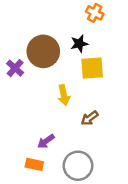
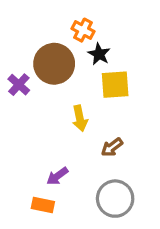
orange cross: (95, 13) -> (83, 30), moved
black star: (79, 44) -> (99, 54), turned -30
gray circle: (78, 166) -> (115, 199), moved

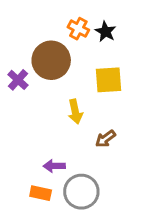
black star: (99, 54) -> (106, 32), moved
purple arrow: (57, 176) -> (54, 166), turned 35
gray circle: (115, 199) -> (81, 192), moved

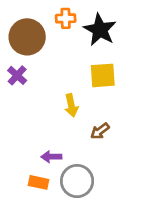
orange cross: (78, 29) -> (66, 18), moved, turned -30
black star: (106, 32) -> (100, 30), size x1.6
brown circle: (51, 60) -> (27, 37), moved

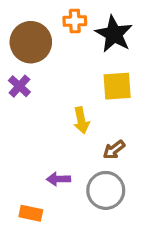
gray circle: (77, 181) -> (106, 190), moved
orange rectangle: (39, 182) -> (31, 213), moved

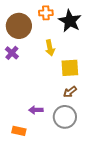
yellow square: (117, 86) -> (70, 68), moved
yellow arrow: (81, 120) -> (50, 48), moved

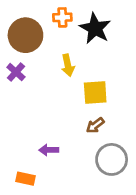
gray circle: (65, 117) -> (112, 159), moved

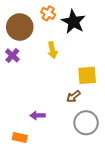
orange cross: (62, 17) -> (48, 13), turned 32
yellow square: (95, 93) -> (87, 75), moved

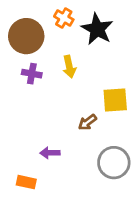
purple cross: (12, 55) -> (32, 74), moved, turned -32
brown arrow: (73, 96) -> (87, 122), moved

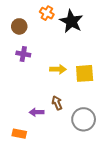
brown circle: (26, 36) -> (19, 26), size x0.6
yellow arrow: (69, 67) -> (58, 69), moved, turned -77
brown arrow: (87, 122) -> (57, 103), moved, turned 104

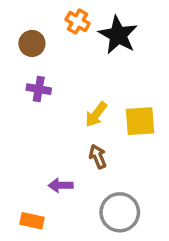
yellow arrow: (58, 69) -> (96, 114), turned 126
brown arrow: (57, 103) -> (98, 157), moved
gray circle: (84, 119) -> (120, 212), moved

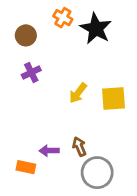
purple cross: (39, 89) -> (31, 72), turned -36
brown arrow: (98, 157) -> (79, 147), moved
orange rectangle: (32, 221) -> (26, 167), moved

